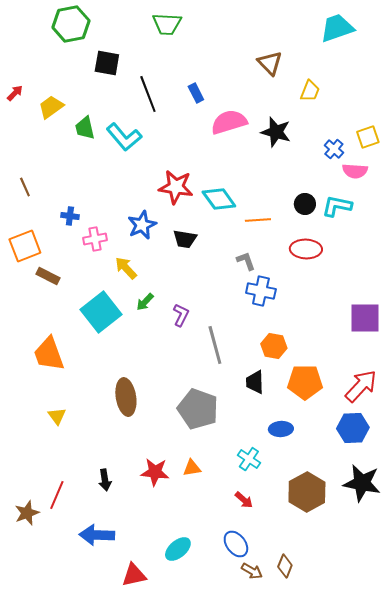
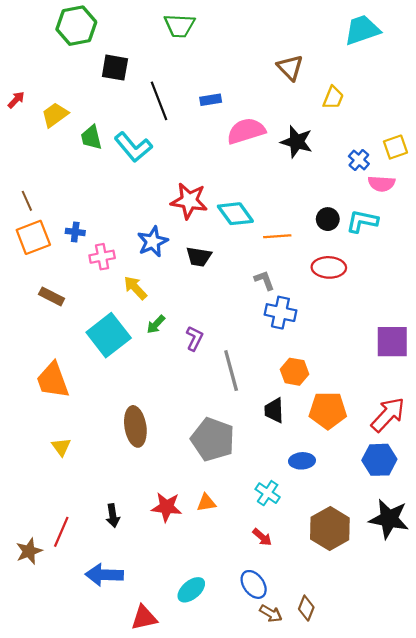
blue rectangle: (196, 93) -> (211, 100), turned -72
orange square: (25, 246) -> (33, 237), moved

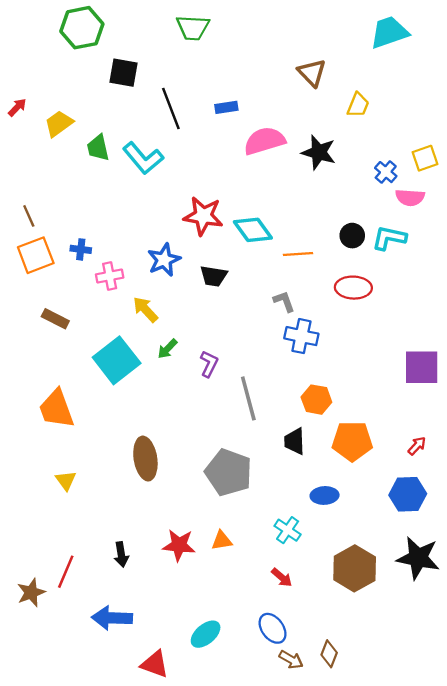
red arrow: (388, 415) -> (417, 446), size x0.5
red triangle: (144, 618) -> (155, 664), turned 32

